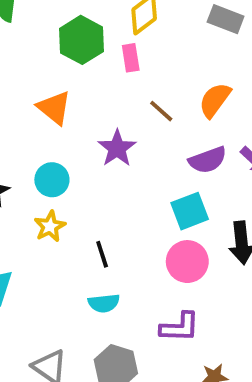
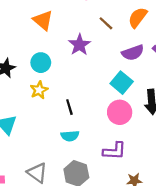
cyan square: (190, 211) -> (122, 83), turned -30

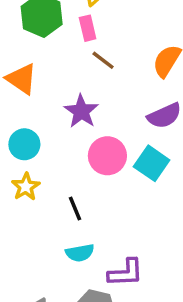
brown line: (106, 23) -> (103, 60), moved
pink circle: (120, 112) -> (107, 156), moved
purple L-shape: (114, 151) -> (126, 273), moved

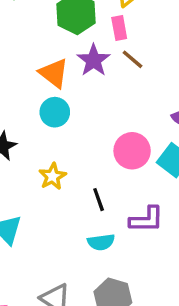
purple star: (81, 111) -> (94, 60), moved
cyan circle: (24, 144) -> (55, 112), moved
purple L-shape: (126, 273) -> (146, 219), moved

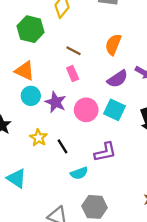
pink rectangle: (119, 28) -> (73, 73), moved
purple star: (94, 60) -> (56, 102), moved
black line: (99, 200) -> (62, 146), moved

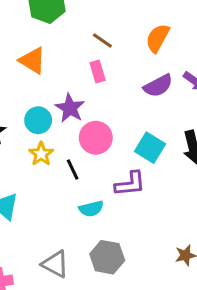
cyan circle: (31, 96) -> (38, 120), moved
pink circle: (86, 110) -> (96, 138), moved
cyan square: (114, 110) -> (150, 148), moved

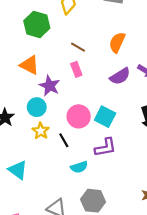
purple star: (70, 108) -> (50, 86), moved
cyan square: (150, 148) -> (105, 117), moved

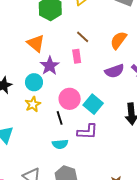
black line: (64, 140) -> (60, 118), moved

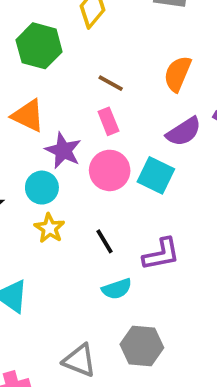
pink circle: (70, 99) -> (110, 170), moved
cyan square: (93, 104) -> (156, 175), moved

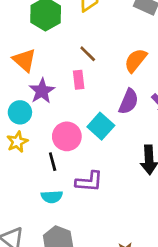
purple semicircle: (184, 132) -> (129, 101), turned -50
pink circle: (110, 170) -> (67, 136), moved

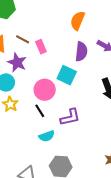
brown line: (88, 54) -> (23, 39), moved

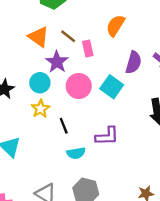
orange semicircle: (78, 21) -> (115, 26), moved
pink circle: (45, 90) -> (79, 86), moved
black line: (40, 111) -> (64, 126), moved

